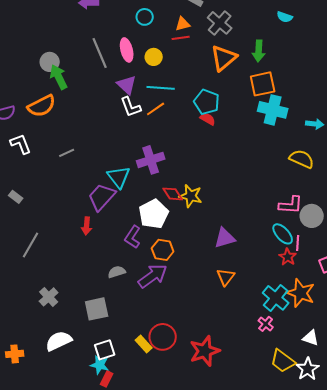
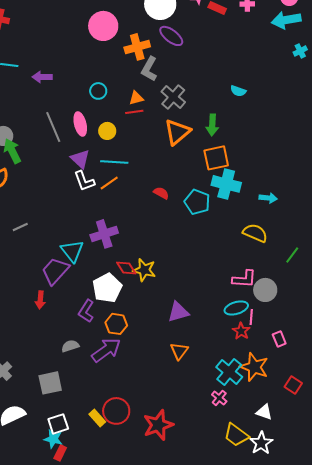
cyan pentagon: (207, 102) -> (197, 202), moved
cyan ellipse: (283, 234) -> (236, 308), turned -65

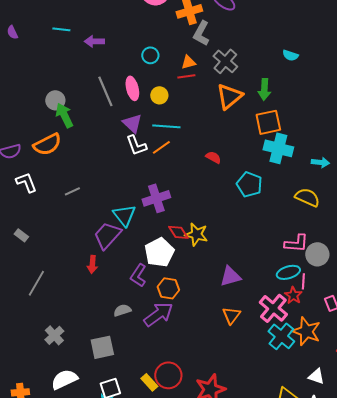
cyan pentagon: (197, 202) -> (249, 184), moved
pink cross: (219, 398) -> (273, 308), moved, size x1.8

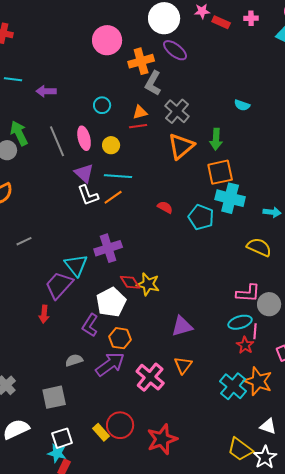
green arrow: (64, 115) -> (19, 133), moved
cyan pentagon: (249, 184) -> (201, 217), moved
pink cross: (273, 308) -> (150, 377), moved

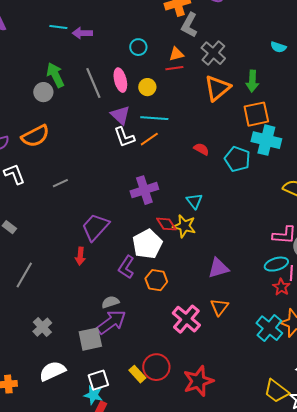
cyan line: (13, 79) -> (58, 27), moved
cyan triangle: (76, 265) -> (194, 201), moved, size x0.7
purple arrow: (110, 364) -> (111, 322), moved

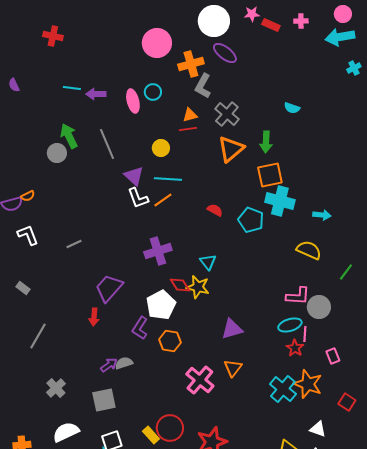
cyan circle: (138, 47) -> (153, 92), moved
pink ellipse: (120, 80) -> (133, 101), moved
orange semicircle: (35, 136) -> (28, 196), moved, size x0.5
purple arrow: (111, 322) -> (109, 365), moved, size x0.6

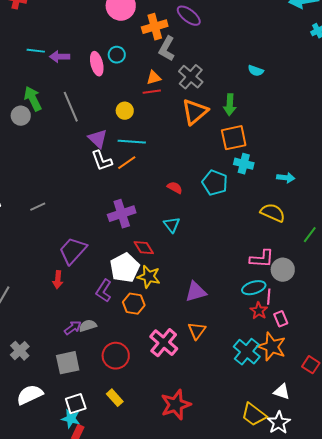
cyan cross: (280, 201) -> (244, 164), size x0.7
red semicircle: (215, 210) -> (175, 188), moved
yellow star: (198, 287) -> (149, 277), moved
pink rectangle: (333, 356) -> (281, 319), moved
red circle: (170, 428) -> (116, 356), moved

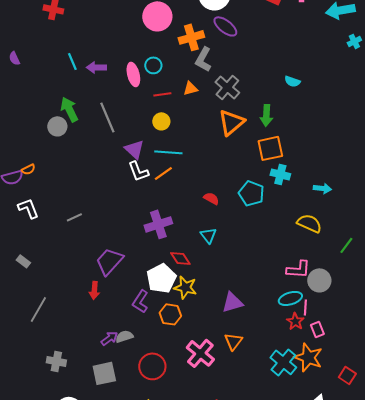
cyan line: (36, 51) -> (72, 61), turned 60
red line: (152, 92) -> (162, 94), moved
gray cross: (20, 351) -> (56, 361), turned -36

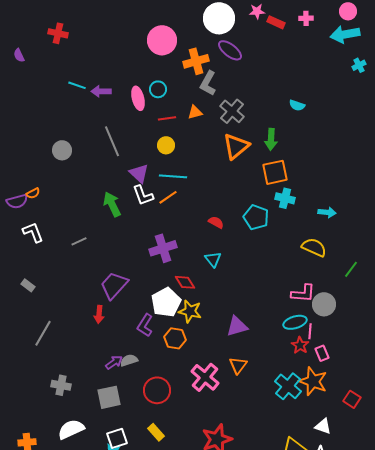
purple semicircle: (14, 58) -> (19, 55), moved
cyan line: (72, 61) -> (77, 85), turned -48
green arrow: (69, 109) -> (112, 204), moved

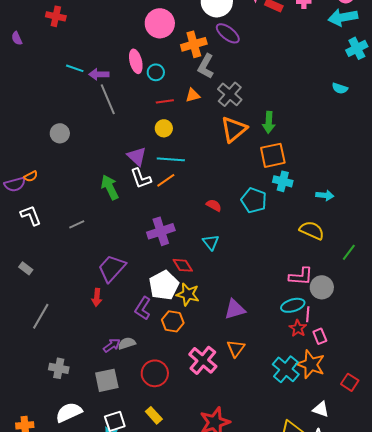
cyan cross: (359, 65) -> (357, 48), size x1.5
pink ellipse: (138, 98) -> (136, 61), moved
cyan semicircle: (297, 105) -> (340, 88), moved
gray line: (112, 141) -> (108, 99), moved

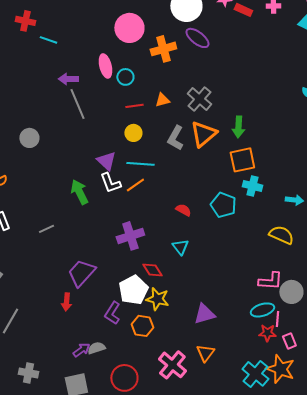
gray L-shape: (206, 66) -> (175, 138), moved
cyan line: (75, 68) -> (48, 40), moved
red star: (298, 328) -> (267, 333), turned -30

